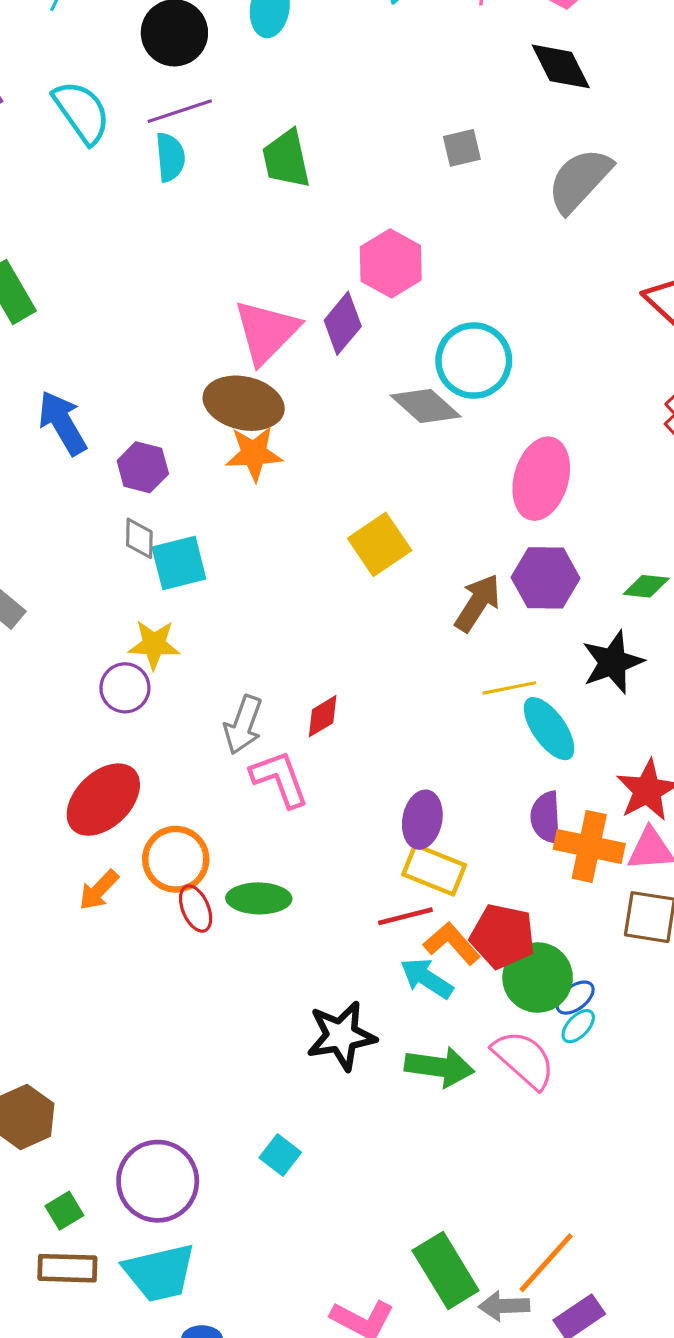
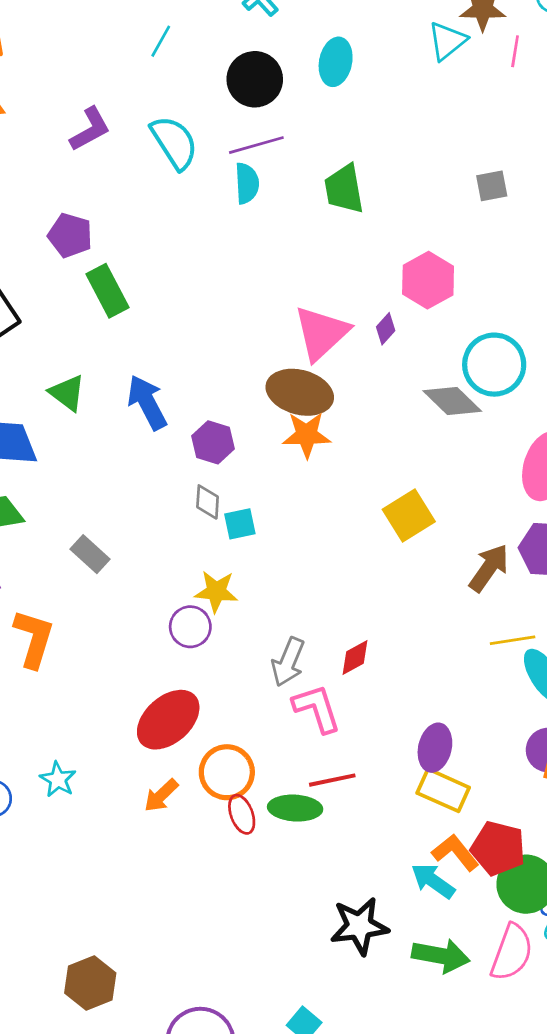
purple diamond: (343, 323) -> (386, 329), size x0.6
cyan square: (179, 563) -> (240, 524), size x0.7
red line: (405, 916) -> (332, 780), moved
pink semicircle: (524, 1059) -> (512, 952), turned 66

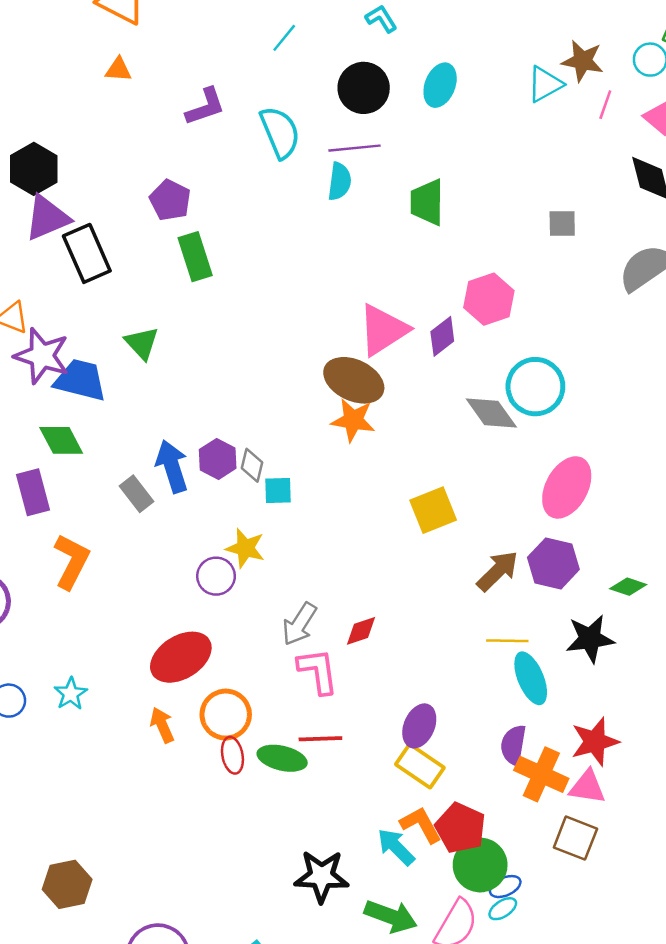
purple diamond: (386, 329) -> (442, 336), size x1.4
blue arrow: (147, 402) -> (172, 466), moved
purple hexagon: (213, 442) -> (218, 459), moved
orange arrow: (161, 795) -> (162, 725), turned 100

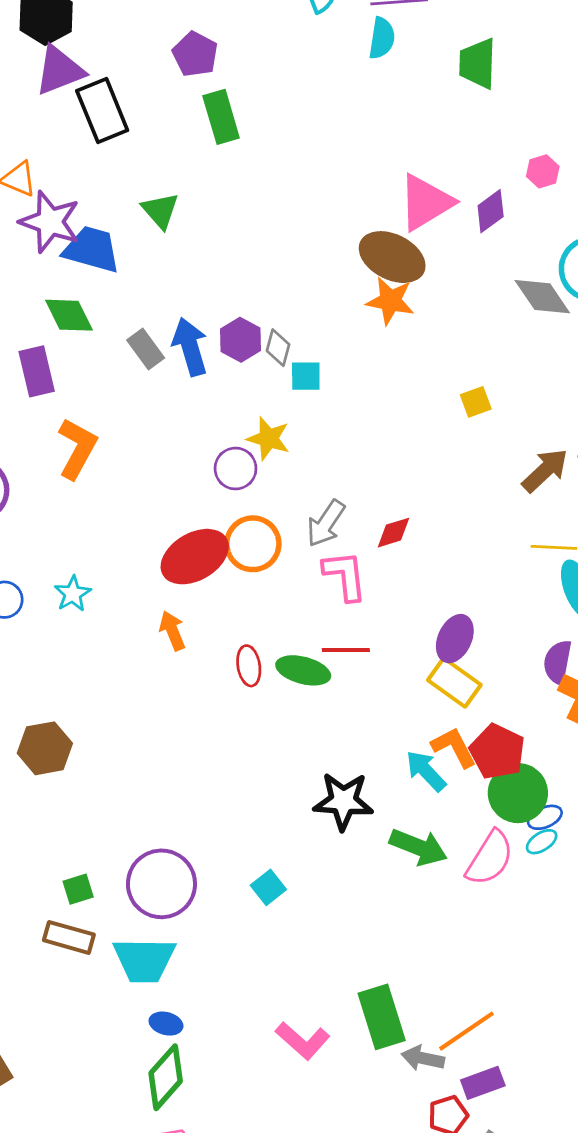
pink hexagon: (489, 299) -> (543, 171), size x0.6
gray rectangle: (136, 494) -> (146, 349), moved
yellow square: (433, 510) -> (476, 402), size x0.6
orange circle: (226, 715) -> (253, 544), moved
brown hexagon: (67, 884) -> (45, 748), moved

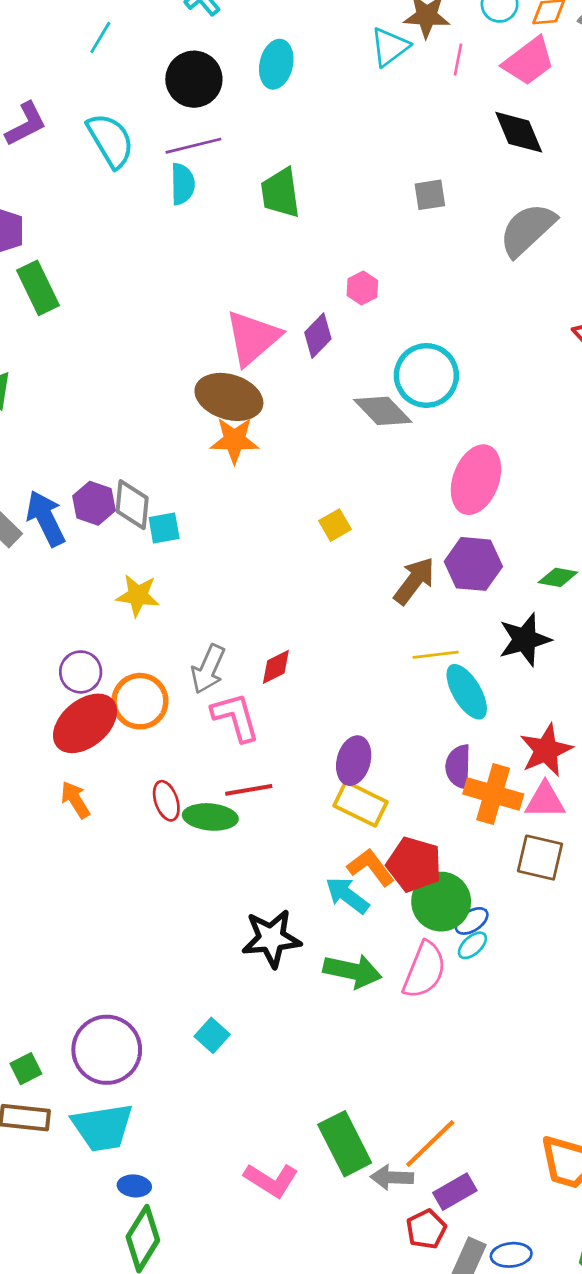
gray diamond: (278, 348) -> (132, 505), size x1.4
purple circle: (236, 469) -> (81, 672), moved
red ellipse: (249, 666) -> (166, 801), moved

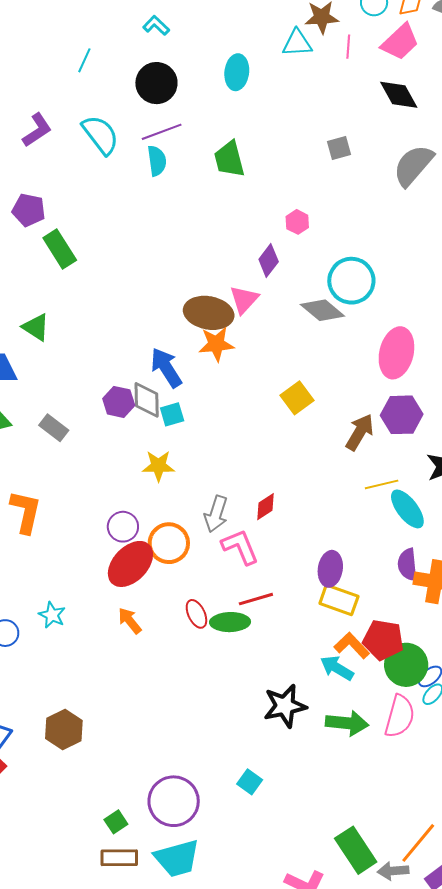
cyan triangle: (390, 47) -> (297, 43), turned 40
cyan ellipse: (276, 64) -> (237, 72), moved
pink triangle: (253, 338) -> (244, 300), moved, size x0.7
blue arrow: (46, 518) -> (166, 368), moved
yellow square: (335, 525) -> (297, 398), size x1.4

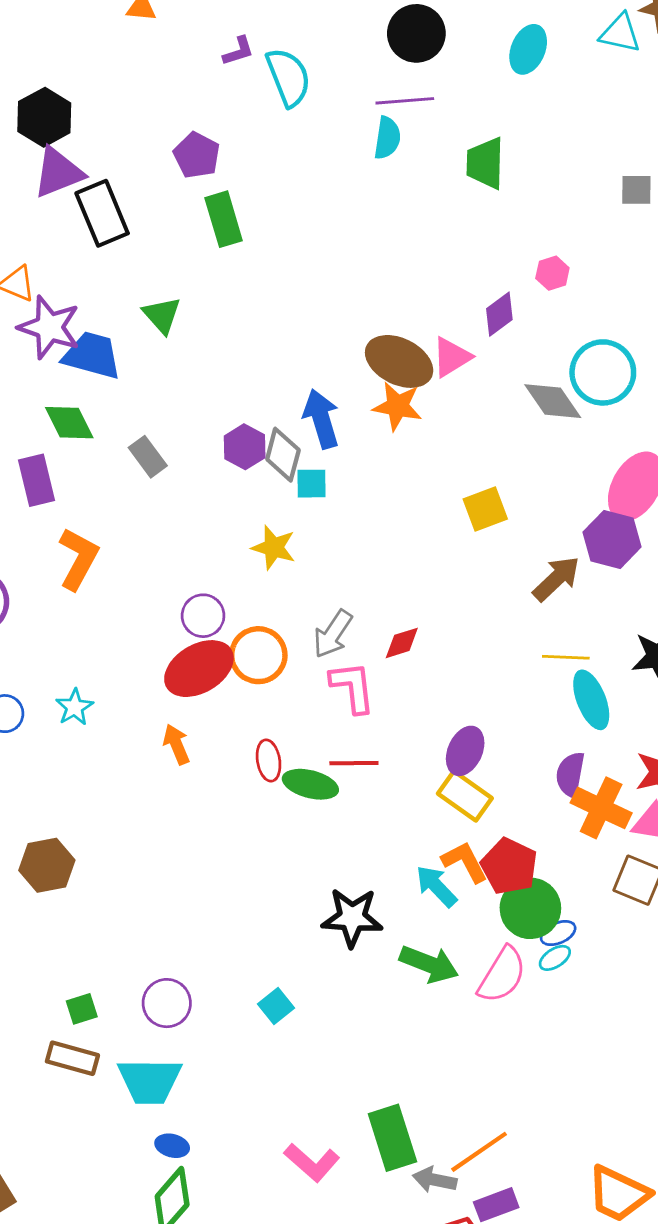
purple L-shape: (37, 130) -> (238, 51), size x0.7
cyan semicircle: (100, 135) -> (288, 77), moved
purple hexagon: (402, 415) -> (612, 539), moved
purple circle: (174, 801) -> (167, 1003), size x0.7

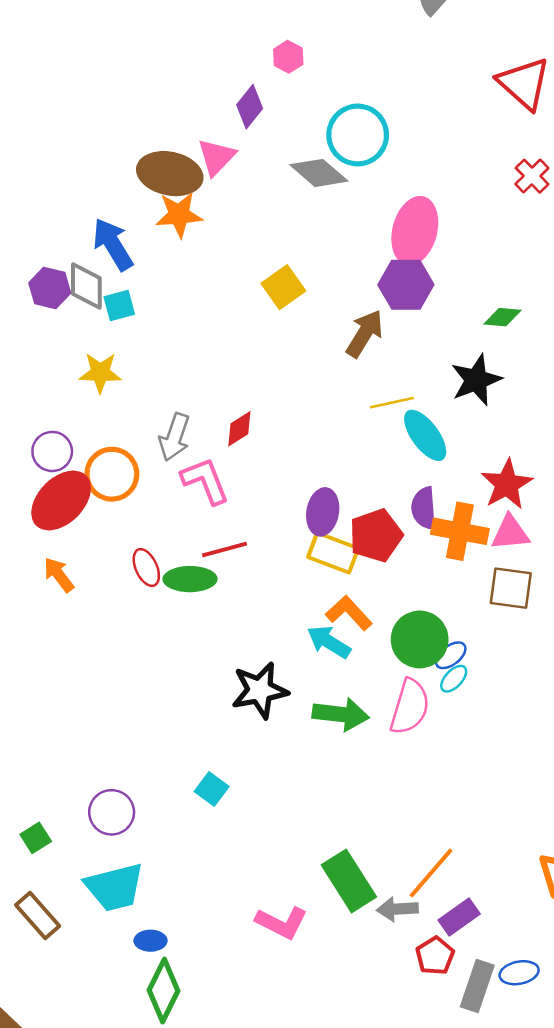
red pentagon: (509, 866) -> (376, 535), moved, turned -30
brown rectangle: (72, 1058) -> (38, 916), moved, turned 48

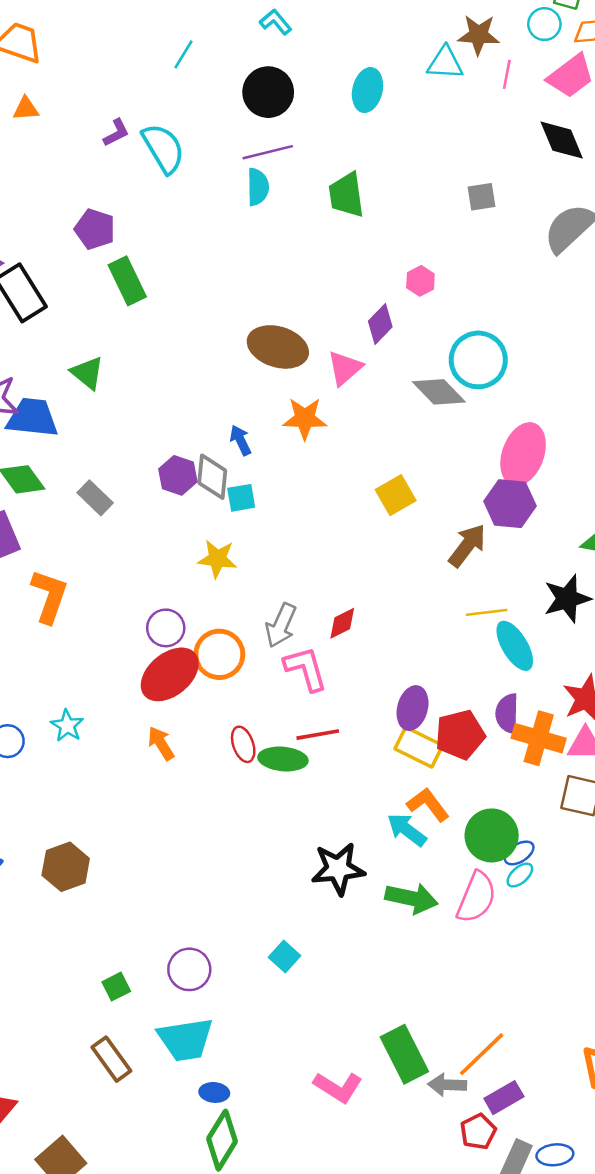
brown ellipse: (170, 174) -> (278, 347), moved
blue arrow: (113, 244) -> (240, 440), size x0.6

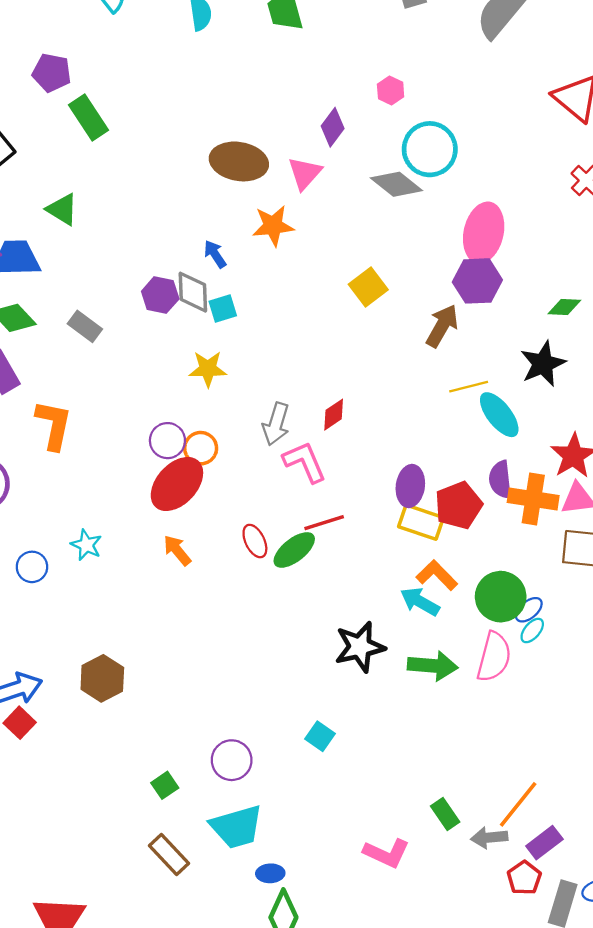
pink hexagon: (420, 281) -> (391, 91), moved
orange circle: (219, 654) -> (201, 448), moved, size x0.7
green ellipse: (283, 759) -> (294, 550), turned -36
green rectangle: (404, 1054) -> (445, 814), size x0.6

